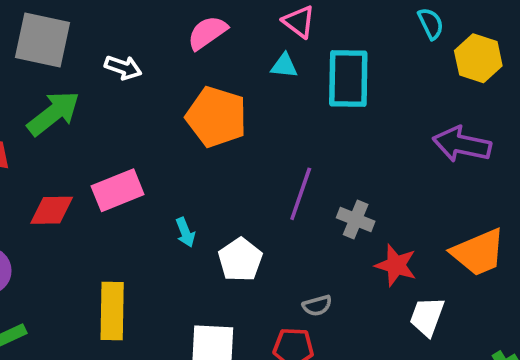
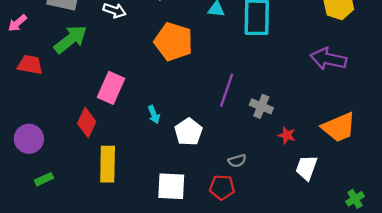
pink rectangle: (118, 190) -> (111, 88), turned -44
red diamond: (52, 210) -> (87, 123), moved, turned -64
red star: (396, 265) -> (287, 135), size x0.7

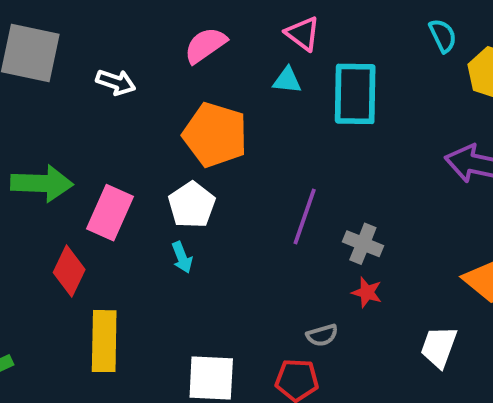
green arrow: (71, 39) -> (42, 183), moved, turned 40
white pentagon: (188, 132) -> (192, 205), moved
red star: (287, 135) -> (367, 292), moved

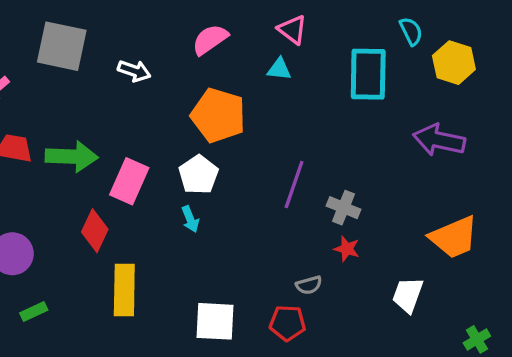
cyan rectangle: (355, 94) -> (368, 74), moved

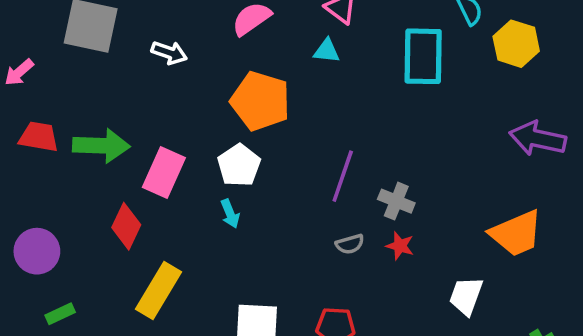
purple arrow: (439, 140) -> (538, 139), moved
gray semicircle: (309, 285) -> (350, 244), moved
yellow rectangle: (124, 290) -> (158, 291), turned 30

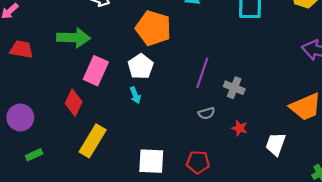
green arrow: (101, 146) -> (74, 38), moved
red star: (400, 246) -> (239, 128), moved

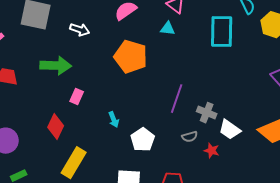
white pentagon: (141, 66) -> (143, 140), moved
pink rectangle: (96, 71) -> (77, 97), size x0.6
gray semicircle: (207, 113) -> (190, 137), moved
white trapezoid: (276, 144) -> (230, 130), moved, turned -75

